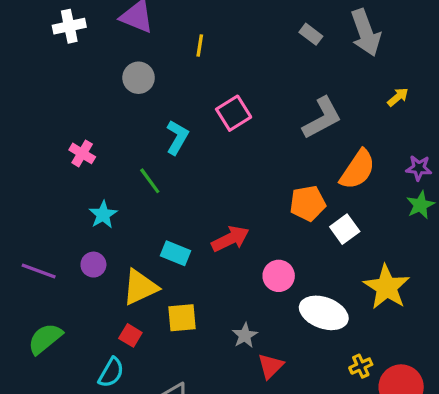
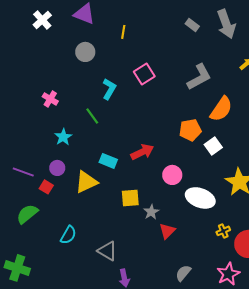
white cross: (69, 26) -> (42, 20), turned -30
yellow square: (182, 318) -> (130, 198), moved
red square: (130, 335) -> (46, 187), moved

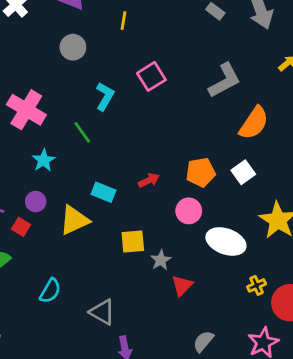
pink cross: (50, 99) -> (26, 110), size x1.8
orange pentagon: (190, 130) -> (201, 172), moved
red arrow: (142, 152) -> (149, 180), size x0.7

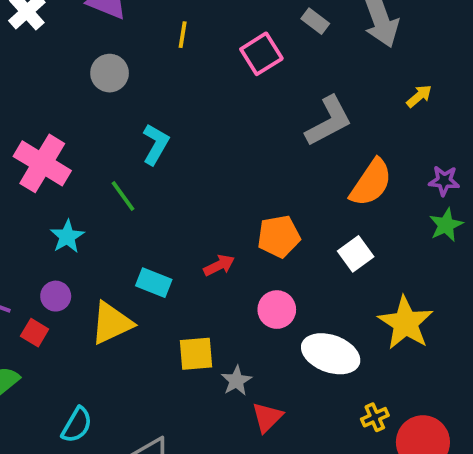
pink square: (151, 76) -> (261, 54), moved
orange pentagon: (201, 172) -> (279, 236), moved

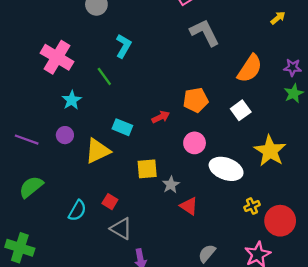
gray L-shape: (329, 121) -> (205, 33), moved, turned -88
red square: (35, 333) -> (110, 202), moved
red triangle: (267, 417) -> (189, 206), turned -42

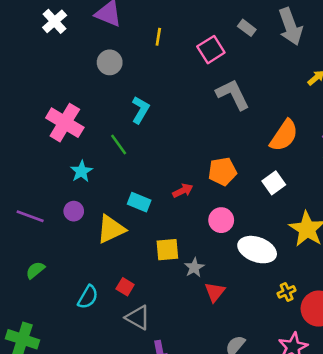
green semicircle: (31, 187) -> (35, 270), size x0.7
red triangle: (189, 206) -> (215, 292), turned 36

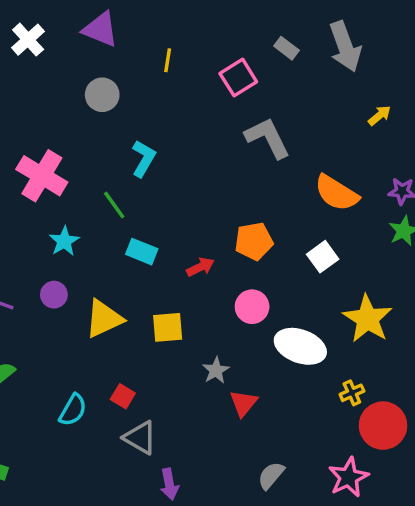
orange semicircle: (284, 135) -> (336, 193), turned 88
cyan rectangle: (139, 202) -> (142, 252), moved
yellow square: (167, 250) -> (168, 327), moved
yellow cross: (287, 292) -> (352, 393), moved

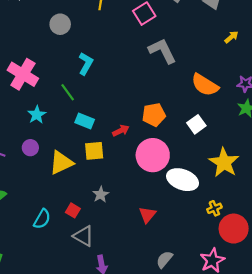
pink circle: (252, 307) -> (153, 155), size x1.6
yellow square: (168, 327) -> (94, 151), moved
gray star: (216, 370) -> (101, 194), moved

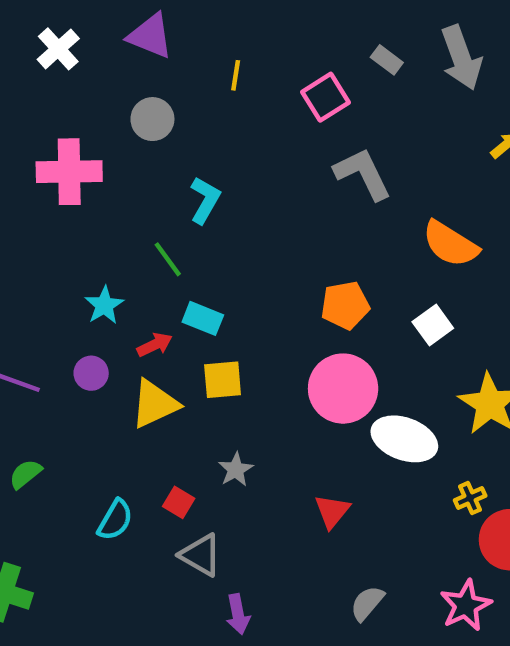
pink cross: (23, 74) -> (69, 172), moved, turned -32
red arrow: (121, 131) -> (155, 345), moved

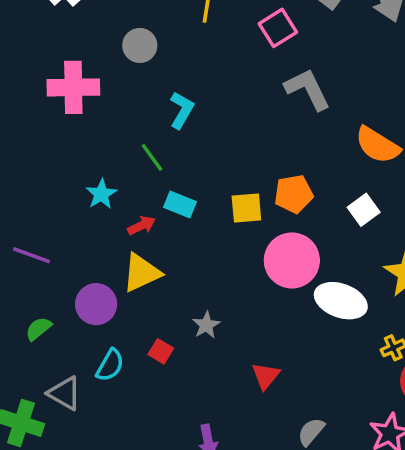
purple circle: (91, 373) -> (96, 304), moved, size x1.5
yellow square: (223, 380) -> (246, 208), moved
red triangle: (332, 511) -> (266, 376), moved
gray triangle: (201, 555) -> (65, 393), moved

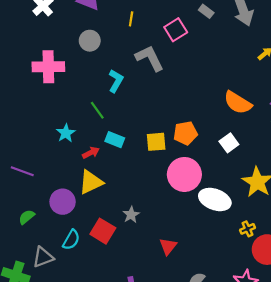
gray L-shape: (308, 89) -> (150, 58), moved
red square: (161, 351) -> (103, 231), size x1.6
gray triangle: (65, 393) -> (43, 257), turned -50

